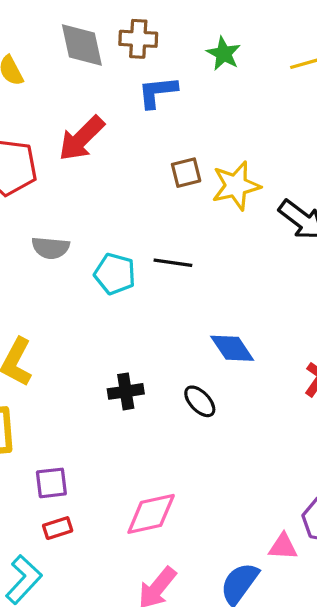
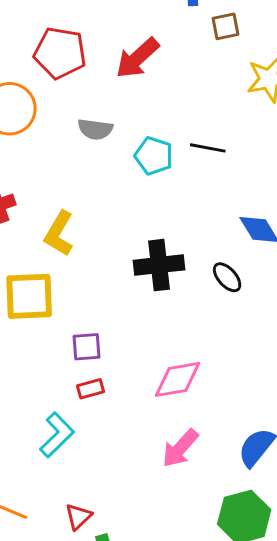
red arrow: (82, 138) -> (137, 58), moved
brown square: (186, 173) -> (225, 26), moved
black cross: (126, 391) -> (159, 265), size x1.5

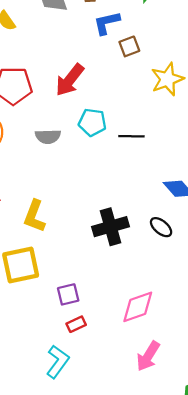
cyan pentagon: (154, 156) -> (92, 122), moved

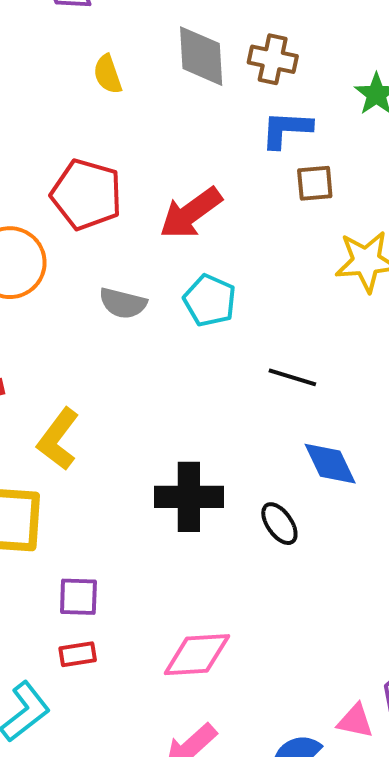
black line: (131, 136) -> (292, 377), moved

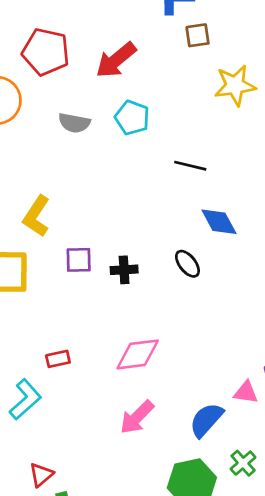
black cross: (189, 497) -> (124, 270), moved, size x0.6
purple square: (78, 597) -> (79, 260), moved

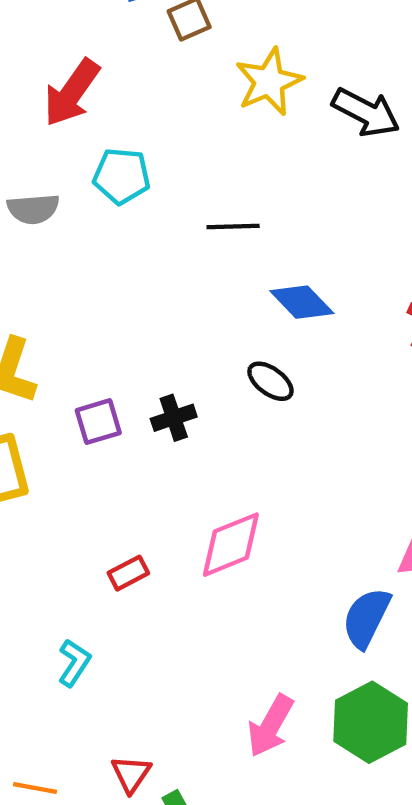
red rectangle: (58, 359) -> (128, 573), moved
cyan L-shape: (25, 399) -> (74, 663), size x0.7
pink arrow: (137, 417) -> (271, 726), moved

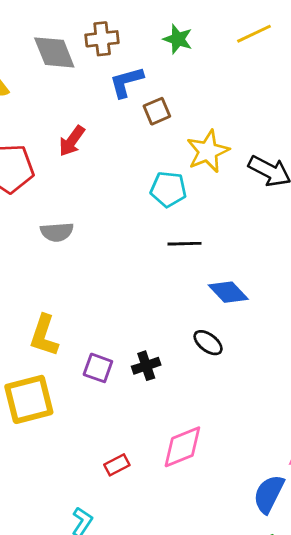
red arrow: (72, 93) -> (72, 141), moved, size x0.7
cyan pentagon: (122, 176) -> (168, 189), moved
purple square: (98, 422) -> (98, 368), turned 36

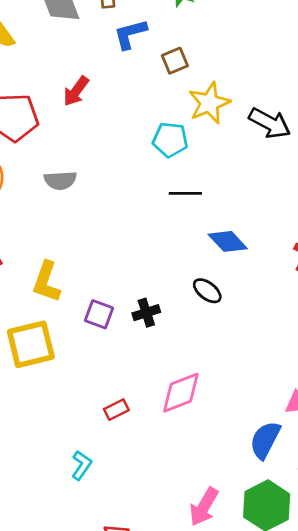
brown square: (157, 111) -> (175, 61), moved

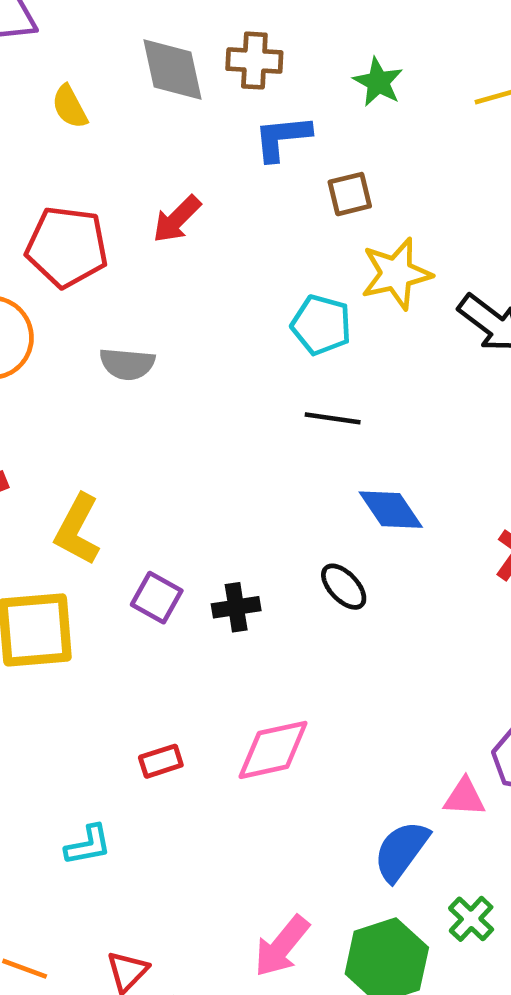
cyan L-shape: (81, 465) -> (88, 845), turned 36

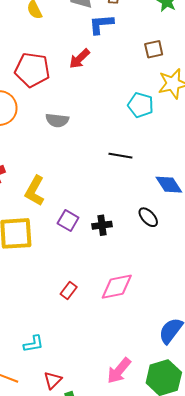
blue L-shape: (282, 138) -> (101, 24), moved
black line: (333, 418) -> (120, 156), moved
red rectangle: (161, 761) -> (69, 291), turned -36
cyan L-shape: (88, 845) -> (34, 344), moved

